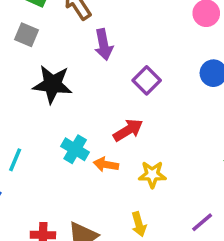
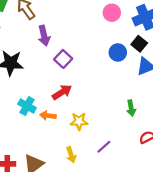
purple square: (147, 80) -> (63, 59), moved
purple line: (202, 222) -> (104, 147), moved

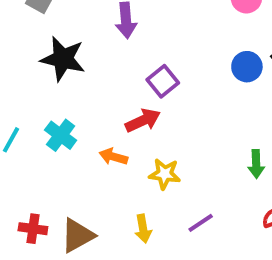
purple square: (63, 59) -> (163, 81), moved
cyan cross: (27, 106) -> (61, 135), moved

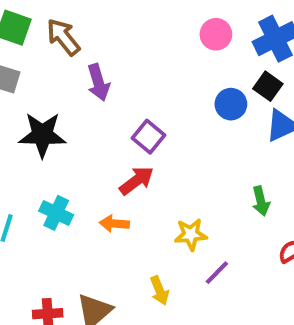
yellow star: (165, 174) -> (191, 234), moved

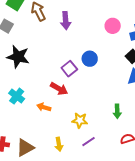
purple arrow: (98, 82) -> (66, 21), moved
blue circle: (231, 104) -> (90, 59), moved
red arrow: (137, 181) -> (59, 89), turned 54

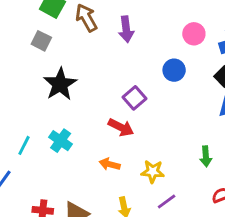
black star: (18, 57) -> (60, 84), turned 30
blue circle: (90, 59) -> (174, 70), moved
orange arrow: (44, 107) -> (110, 164), moved

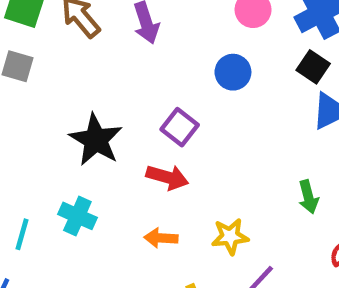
black star: (60, 84) -> (96, 140), moved

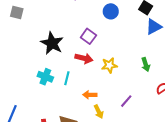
cyan line: (22, 234) -> (67, 78), moved
yellow star: (230, 236) -> (109, 65), moved
orange arrow: (161, 238) -> (90, 95), moved

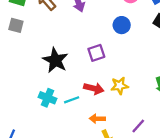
purple square: (88, 36) -> (96, 53), turned 35
red arrow: (84, 58) -> (94, 88), moved
cyan line: (67, 78) -> (72, 100), turned 56

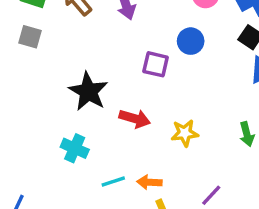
purple square: (96, 53) -> (156, 64), moved, turned 30
red arrow: (94, 88) -> (135, 119), moved
cyan line: (72, 100) -> (113, 181), moved

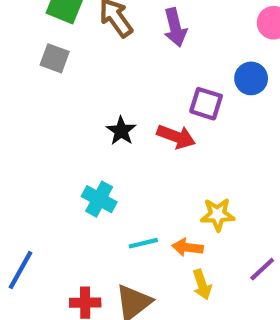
black star: (88, 92) -> (121, 131), size x0.6
red arrow: (135, 119) -> (176, 137), moved
yellow star: (185, 133) -> (218, 214), moved

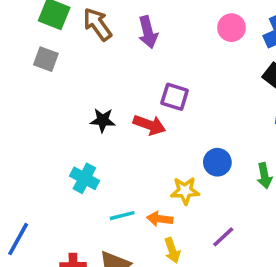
blue circle: (251, 78) -> (217, 162), moved
black star: (121, 131) -> (103, 120), turned -30

